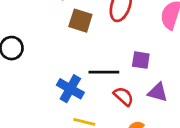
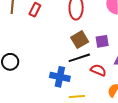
brown square: (80, 21) -> (80, 40), moved, turned -30

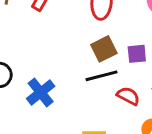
blue cross: (60, 77) -> (41, 92), moved, turned 36

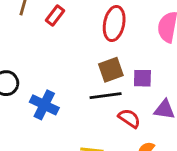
blue cross: (41, 92) -> (44, 105), turned -32

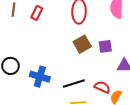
black line: (106, 96) -> (74, 84), moved
red semicircle: (129, 118) -> (102, 87), moved

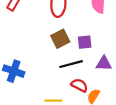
black line: (74, 84) -> (71, 64), moved

